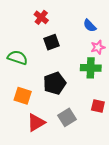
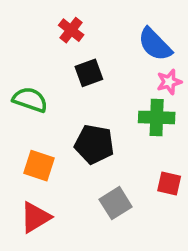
blue semicircle: (90, 26) -> (155, 44), size x1.5
black pentagon: (55, 83) -> (94, 144), turned 30
red triangle: (36, 122) -> (35, 217), moved

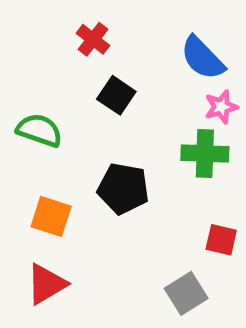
black square: (89, 73) -> (116, 95), turned -36
gray square: (116, 203) -> (186, 293), moved

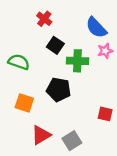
green cross: (205, 154) -> (77, 61), moved
red triangle: (46, 284) -> (41, 135), moved
gray square: (186, 293) -> (72, 141), moved

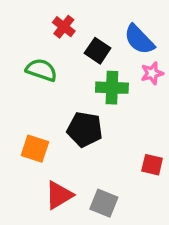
black square: (55, 45) -> (98, 51), moved
green semicircle: (19, 62) -> (41, 70), moved
gray square: (72, 141) -> (104, 203), turned -36

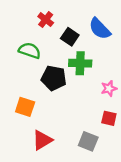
pink star: (152, 73) -> (109, 88), moved
black pentagon: (85, 129) -> (54, 78), moved
gray square: (104, 203) -> (88, 141), moved

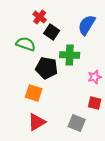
blue semicircle: (100, 29) -> (87, 25), turned 75
black square: (70, 37) -> (52, 32), moved
orange square: (25, 107) -> (34, 93), moved

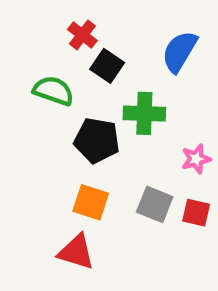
orange square: (34, 93) -> (91, 202), moved
red triangle: (37, 122) -> (76, 252), turned 48
gray square: (77, 123) -> (155, 204), moved

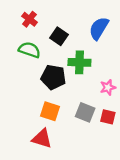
red cross: (82, 35) -> (29, 19), moved

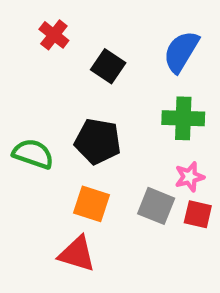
green semicircle: (29, 50) -> (33, 154), moved
green cross: (79, 62) -> (183, 118), moved
pink star: (108, 87) -> (190, 177), moved

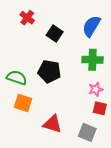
orange square: (91, 204) -> (23, 103), moved
gray square: (156, 206) -> (87, 132), moved
red triangle: (77, 254) -> (52, 124), moved

